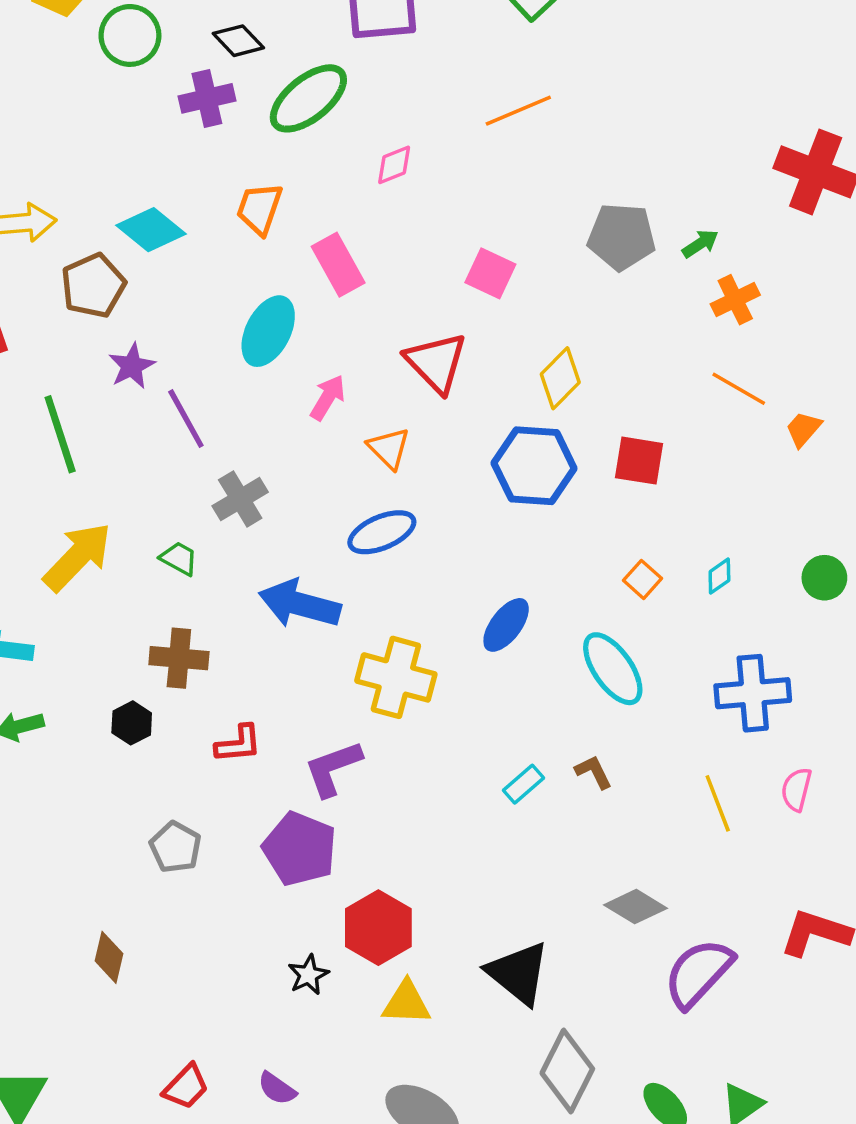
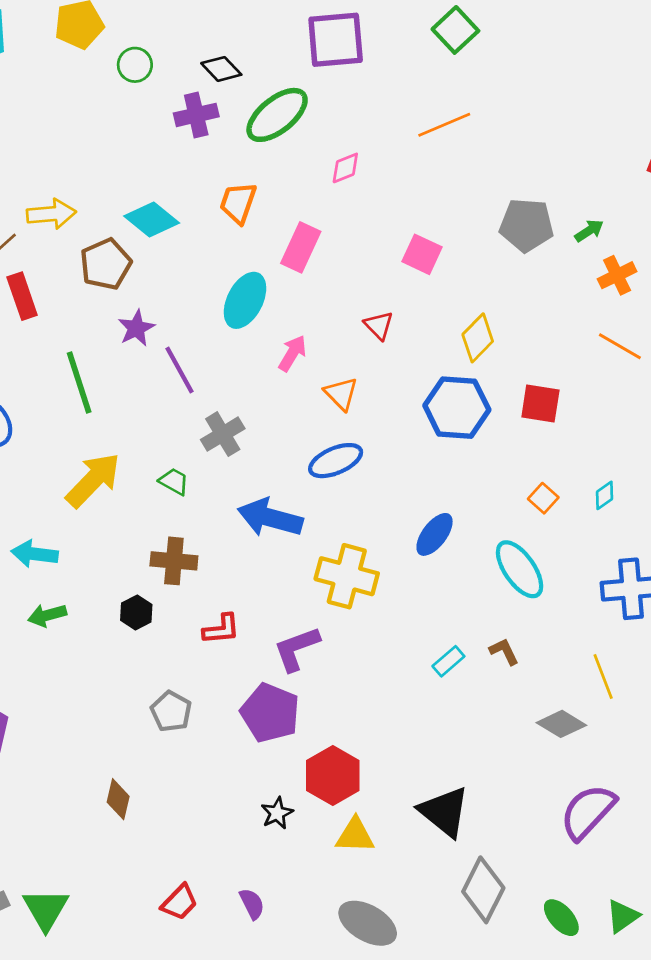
green circle: (130, 35) -> (135, 65), size x0.7
pink rectangle: (338, 265) -> (301, 247), turned 54
red triangle: (436, 363) -> (379, 325), size x0.6
gray diamond: (636, 907) -> (561, 724), moved
purple semicircle: (277, 1088) -> (252, 904), turned -152

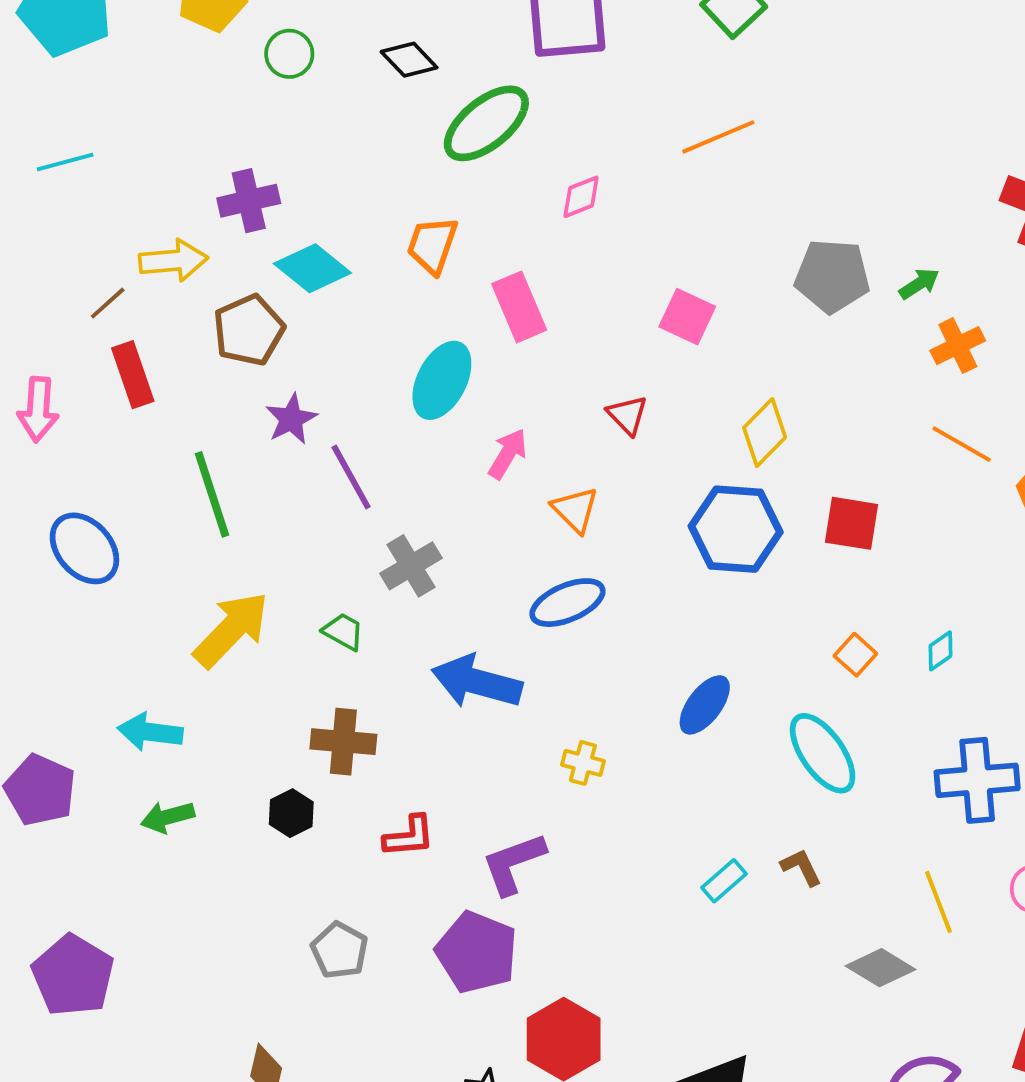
purple cross: (196, 115) -> (249, 201), moved
pink rectangle: (301, 247) -> (519, 307), turned -48
yellow cross: (347, 576) -> (583, 763), size x0.5

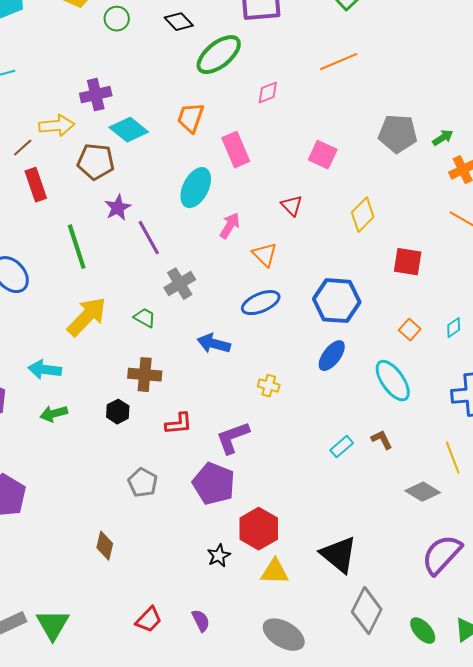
brown pentagon: (249, 330) -> (96, 162), turned 30
blue hexagon: (736, 529) -> (337, 301), moved
blue arrow: (477, 682) -> (214, 344), size x0.7

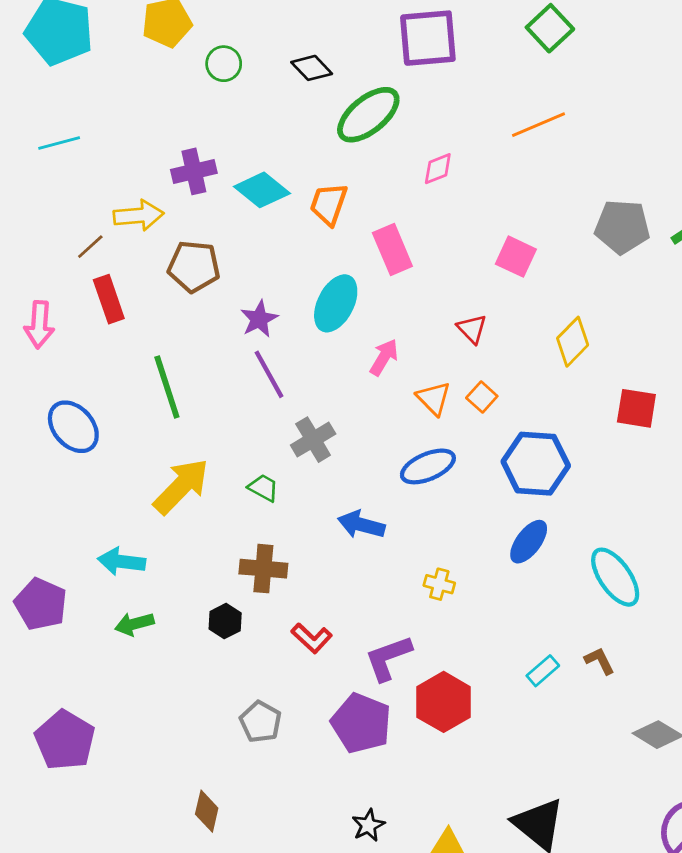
cyan diamond: (129, 130) -> (262, 190), moved
purple star: (118, 208) -> (259, 319), moved
orange square: (410, 330) -> (482, 397), moved
red L-shape: (179, 424) -> (312, 638), turned 48
red hexagon: (259, 529) -> (444, 702), moved

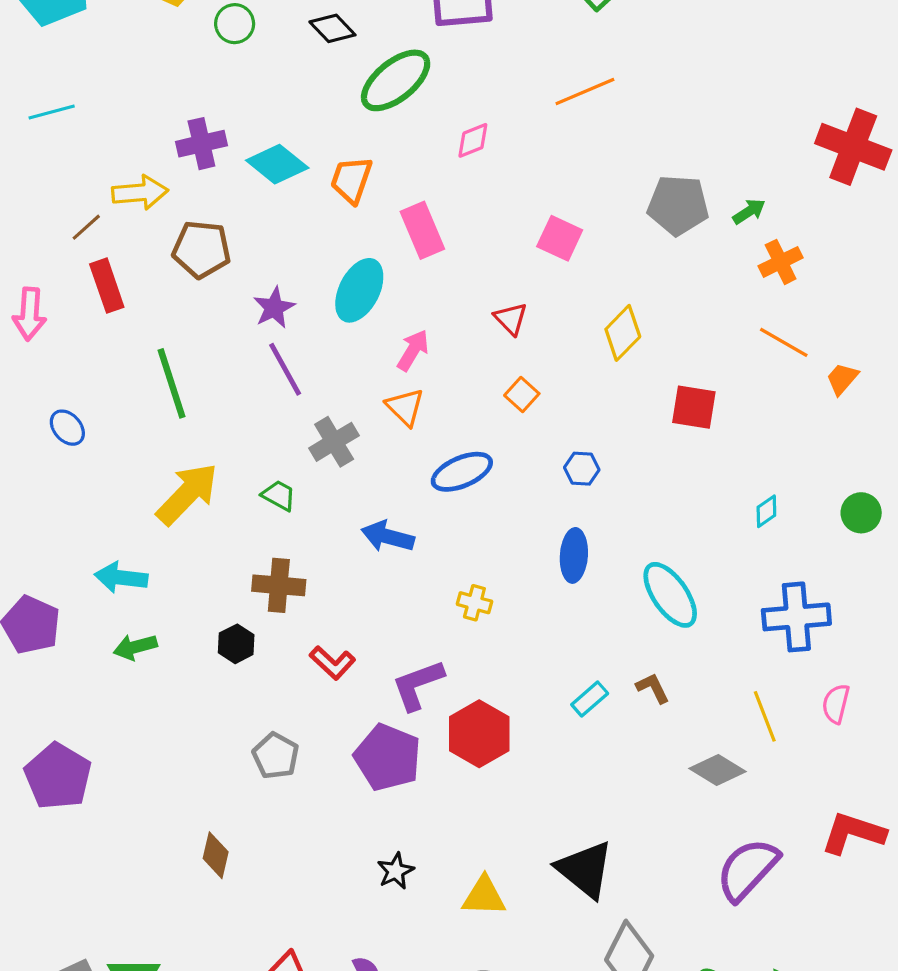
orange triangle: (434, 398) -> (405, 407), moved
blue ellipse: (73, 427) -> (67, 428), size x0.6
blue hexagon: (536, 464) -> (582, 469), size x0.5
blue ellipse: (529, 542) -> (574, 555), turned -33

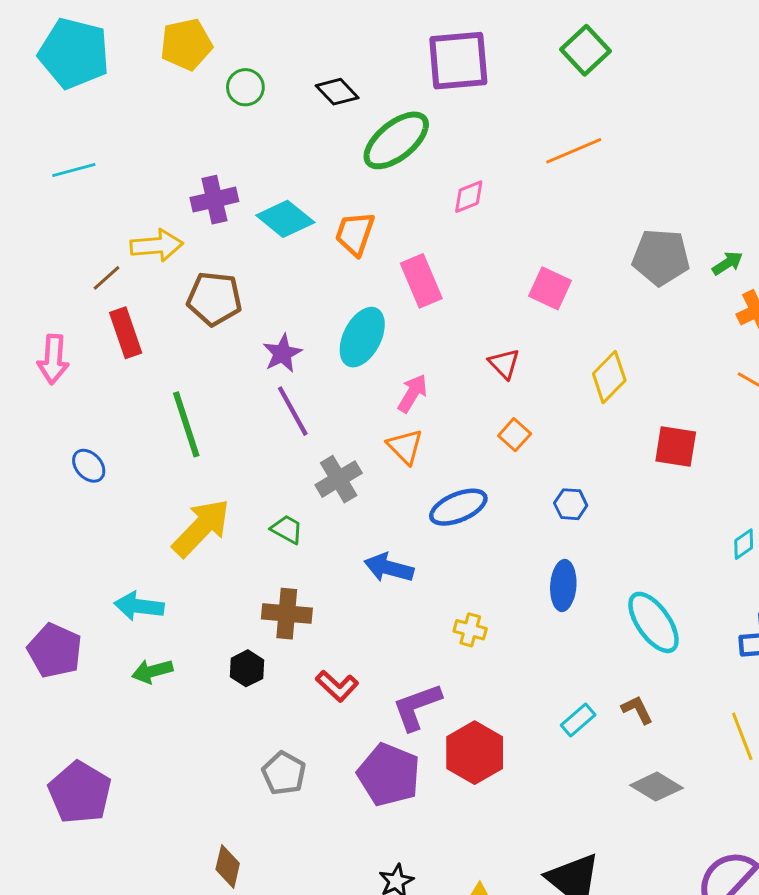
gray diamond: (717, 770) -> (656, 787), moved

